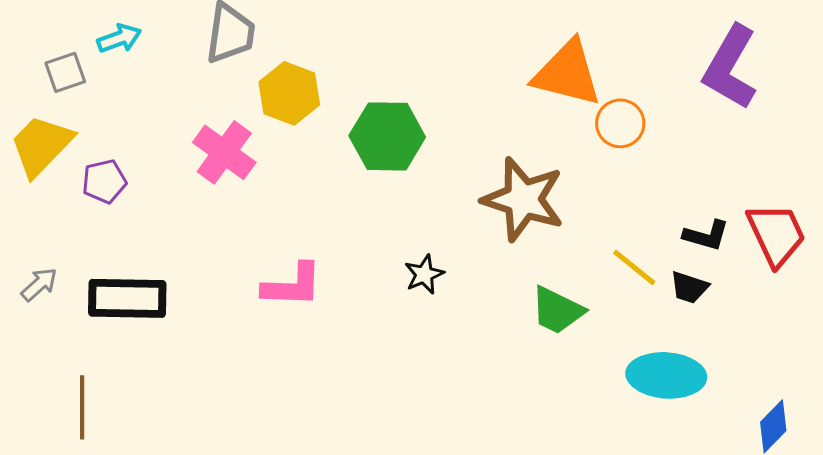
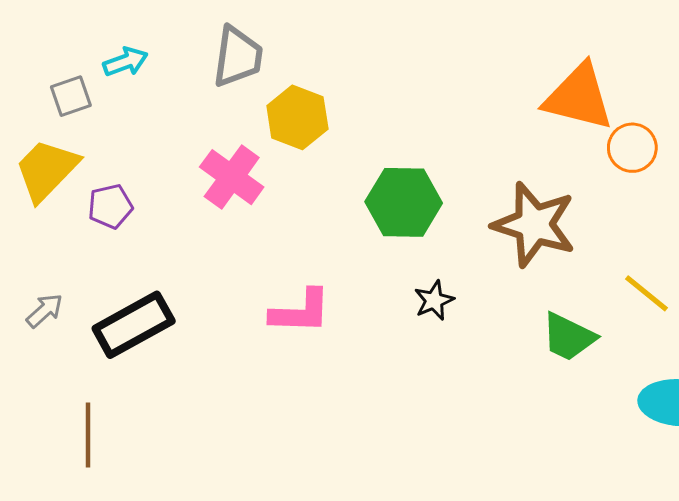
green hexagon: (387, 136) -> (404, 202), moved
black rectangle: (127, 298) -> (134, 325), turned -30

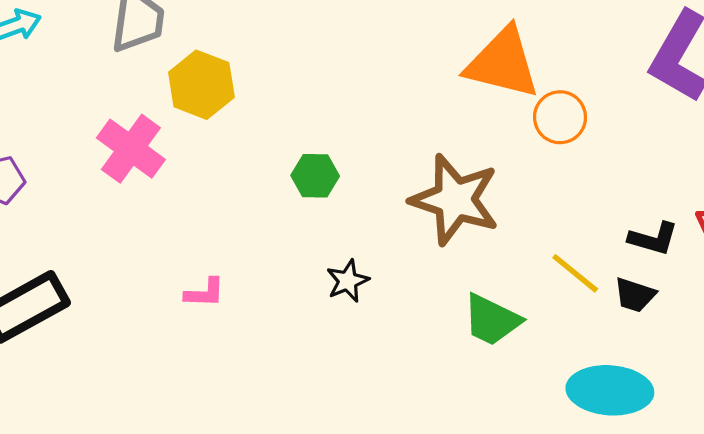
green hexagon: (404, 202) -> (315, 176), size x0.6
pink L-shape: (300, 312) -> (205, 293), size x0.6

